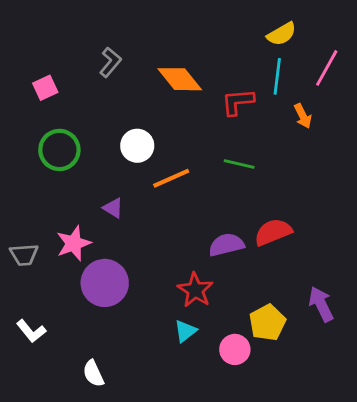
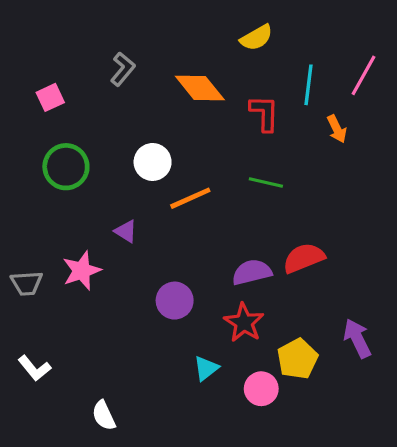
yellow semicircle: (282, 34) -> (256, 38), moved
red L-shape: (238, 102) -> (264, 113), turned 96
purple circle: (105, 283) -> (175, 301), moved, size x0.7
red star: (195, 290) -> (244, 323), moved

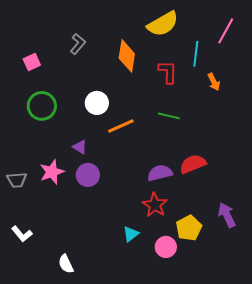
yellow semicircle: (256, 38) -> (163, 24), size x1.5
pink line: (364, 75) -> (226, 31), moved
orange diamond: (200, 88) -> (127, 56), turned 48
purple circle: (175, 301) -> (88, 175), moved

